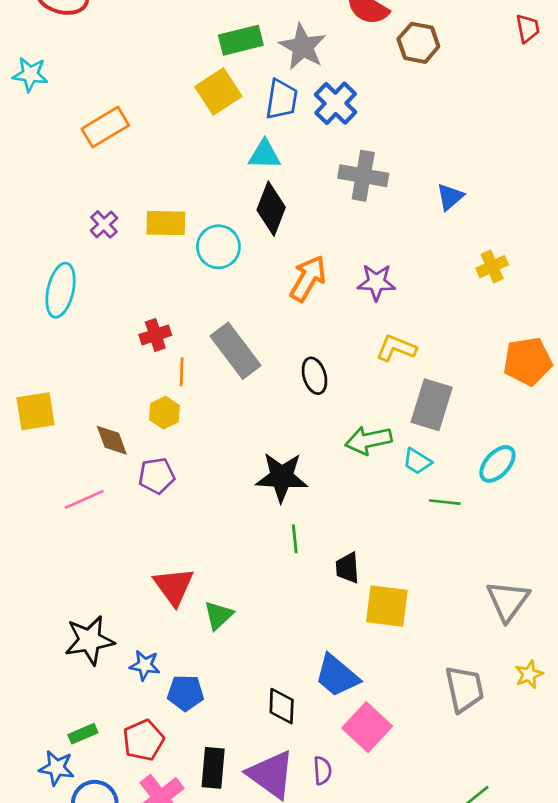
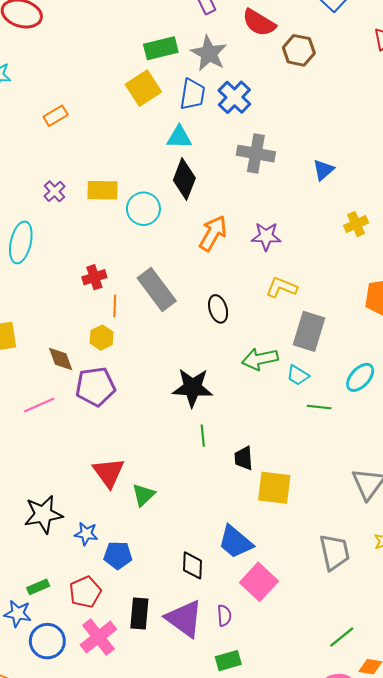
orange rectangle: (105, 127) -> (56, 116), size x0.7
purple pentagon: (157, 476) -> (95, 387), size x1.4

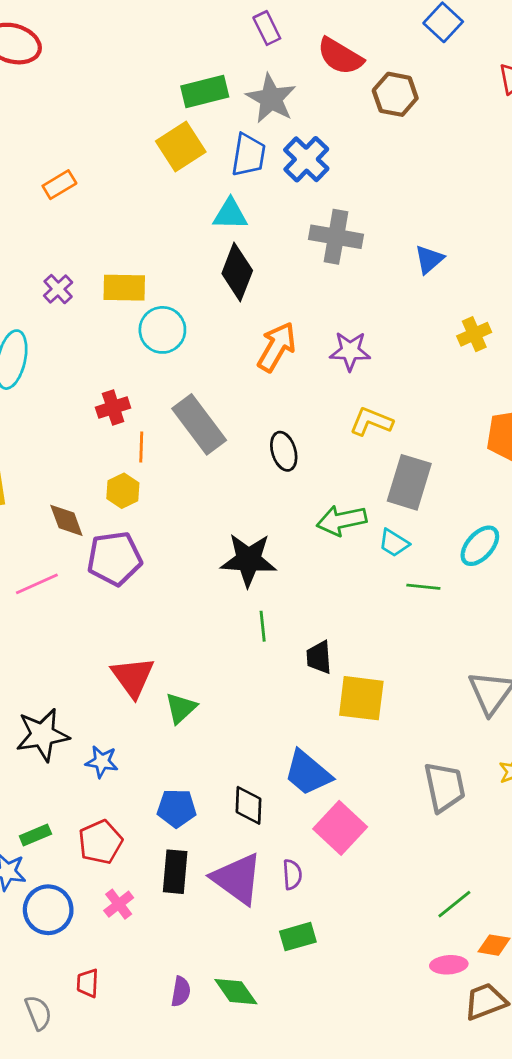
cyan circle: (143, 209) -> (162, 330), moved
blue pentagon: (118, 555) -> (177, 808), moved
pink cross: (98, 637) -> (119, 904), size x0.6

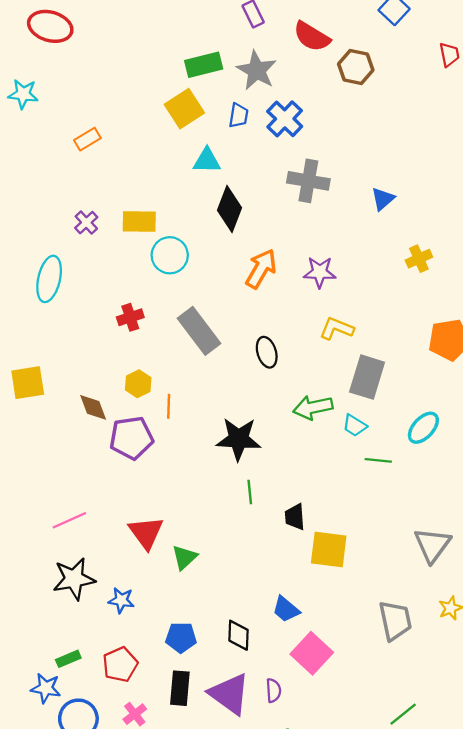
blue trapezoid: (248, 155) -> (239, 115), size x0.7
cyan triangle: (230, 214) -> (207, 161), moved
orange line: (141, 447) -> (169, 406), moved
pink line: (37, 584) -> (69, 520), moved
blue trapezoid: (308, 773) -> (286, 609), size x0.7

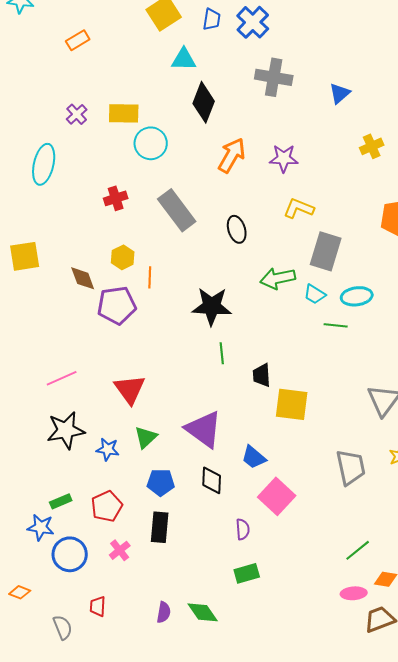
cyan ellipse: (423, 428) -> (357, 296), moved, turned 40
green triangle: (184, 557) -> (146, 437), moved
purple triangle: (229, 694) -> (204, 429), moved

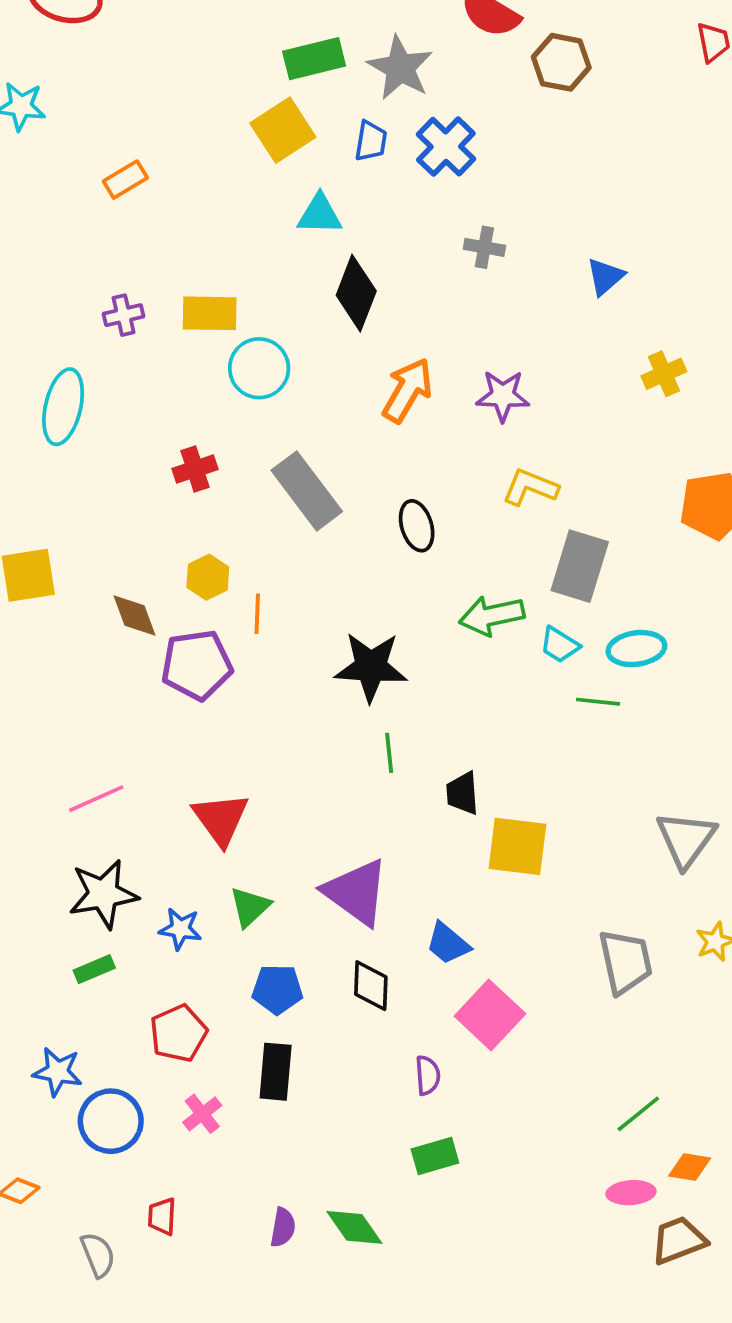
gray cross: (274, 77) -> (484, 247), size x0.6
purple cross: (77, 114) -> (124, 315), turned 30
green rectangle: (61, 501) -> (94, 969), moved

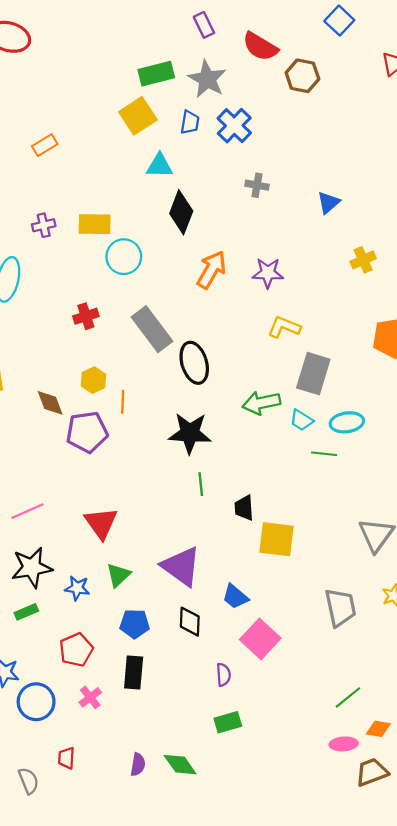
black ellipse: (417, 526) -> (194, 363), moved, size x1.4

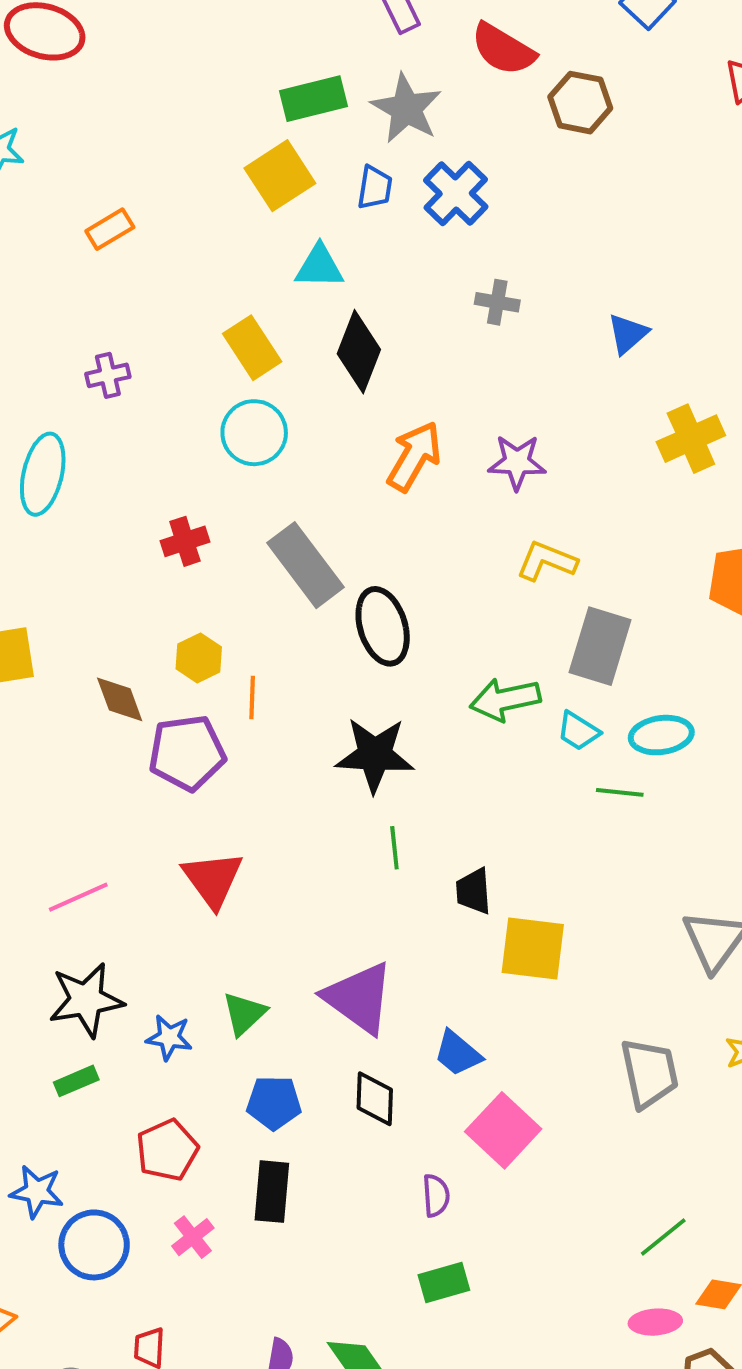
yellow rectangle: (95, 224) -> (252, 348), moved, turned 56
yellow cross: (363, 260) -> (691, 439), size x1.4
red triangle: (101, 523) -> (213, 879), moved

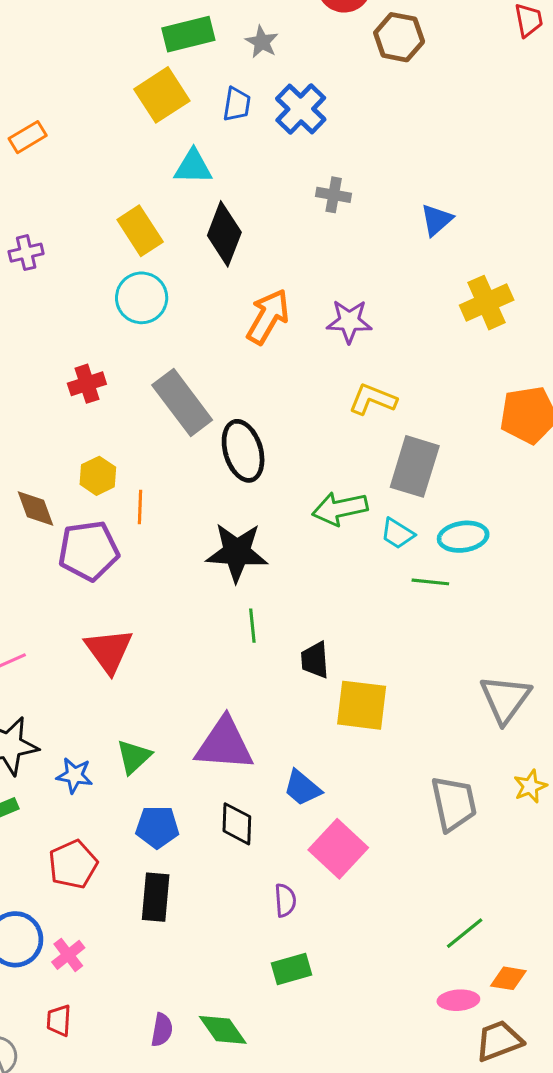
gray star: (406, 109) -> (262, 42), size x0.6
purple triangle: (359, 998) -> (224, 744), turned -32
pink cross: (193, 1237) -> (68, 955), moved

